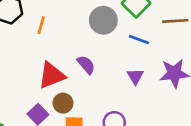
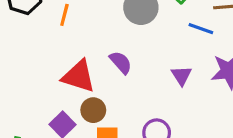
blue line: (139, 40) -> (201, 29), moved
red triangle: (52, 75) -> (79, 76), turned 40

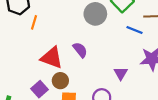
orange line: (64, 15) -> (34, 22), moved
purple triangle: (181, 76) -> (121, 73), moved

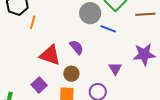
blue line: (134, 30) -> (108, 29), moved
brown circle: (60, 81) -> (71, 74), moved

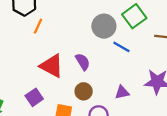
purple triangle: (115, 69) -> (122, 92), turned 40
brown circle: (71, 74) -> (84, 91), moved

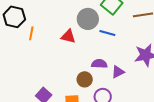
purple semicircle: (83, 62) -> (99, 64), moved, turned -42
red triangle: (52, 66) -> (68, 36), moved, size x0.7

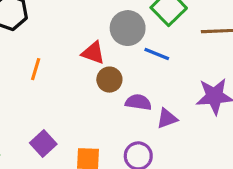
orange line: (31, 33) -> (36, 69), moved
brown circle: (85, 79) -> (109, 80), moved

